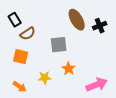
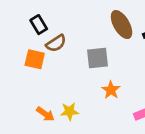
orange square: (21, 57) -> (35, 59), moved
yellow star: (45, 78) -> (69, 111), moved

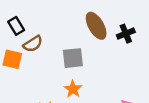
orange star: (111, 90) -> (73, 89), moved

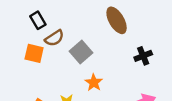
black cross: (126, 34) -> (143, 56), moved
gray square: (73, 58) -> (81, 52), moved, turned -35

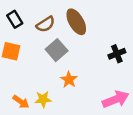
brown ellipse: (117, 20) -> (76, 22), moved
brown semicircle: (54, 38) -> (46, 24), moved

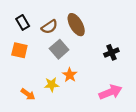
yellow star: (43, 99) -> (52, 85), moved

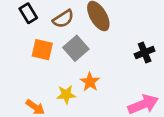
orange square: (19, 50) -> (42, 50), moved

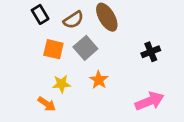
yellow star: (66, 95) -> (61, 84), moved

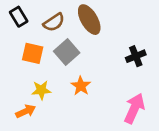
pink arrow: (150, 101) -> (134, 108), turned -44
orange arrow: (47, 104) -> (26, 111), turned -60

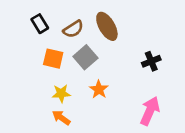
orange arrow: (26, 111) -> (61, 118), moved, turned -120

